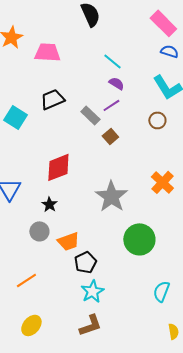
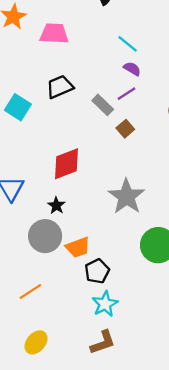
gray circle: (39, 231) -> (45, 236), size x1.5

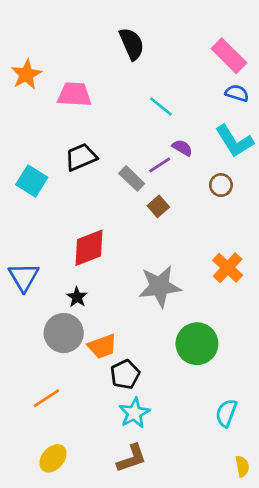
purple semicircle: (132, 69) -> (182, 148), moved
gray star: (126, 197) -> (160, 286), turned 30

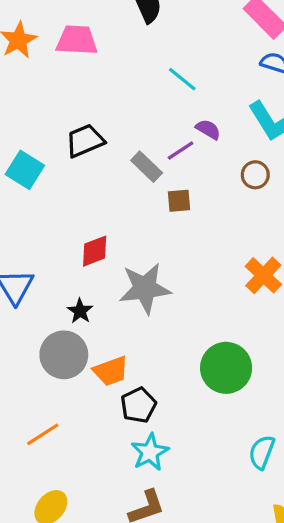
pink trapezoid: (74, 94) -> (77, 40), moved
brown square: (158, 206) -> (179, 201), turned 36
red diamond: (89, 248) -> (95, 251), size x0.7
gray star: (160, 286) -> (145, 288), moved

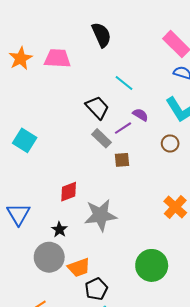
black trapezoid: (85, 141) -> (97, 108), moved, turned 70

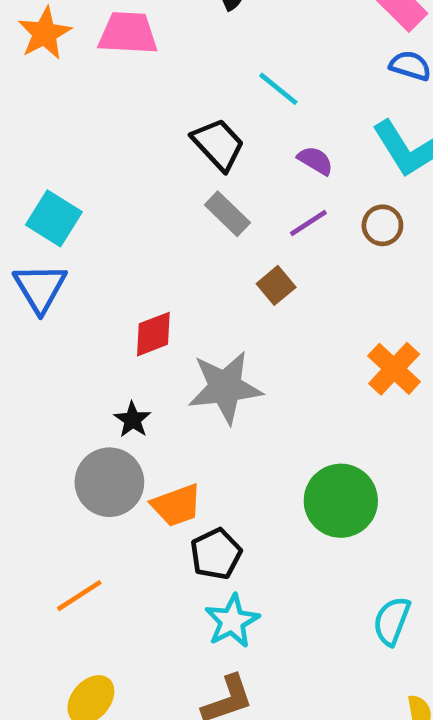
purple line: (123, 128) -> (308, 223), moved
brown square: (122, 160) -> (276, 285), moved, turned -35
blue triangle: (18, 214) -> (40, 288), moved

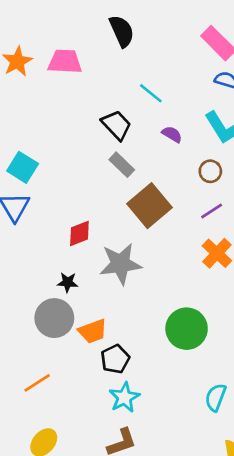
purple line: (308, 223) -> (212, 211), moved
brown square: (276, 285) -> (150, 206), size x2.0
black star: (133, 420) -> (68, 282), turned -30

